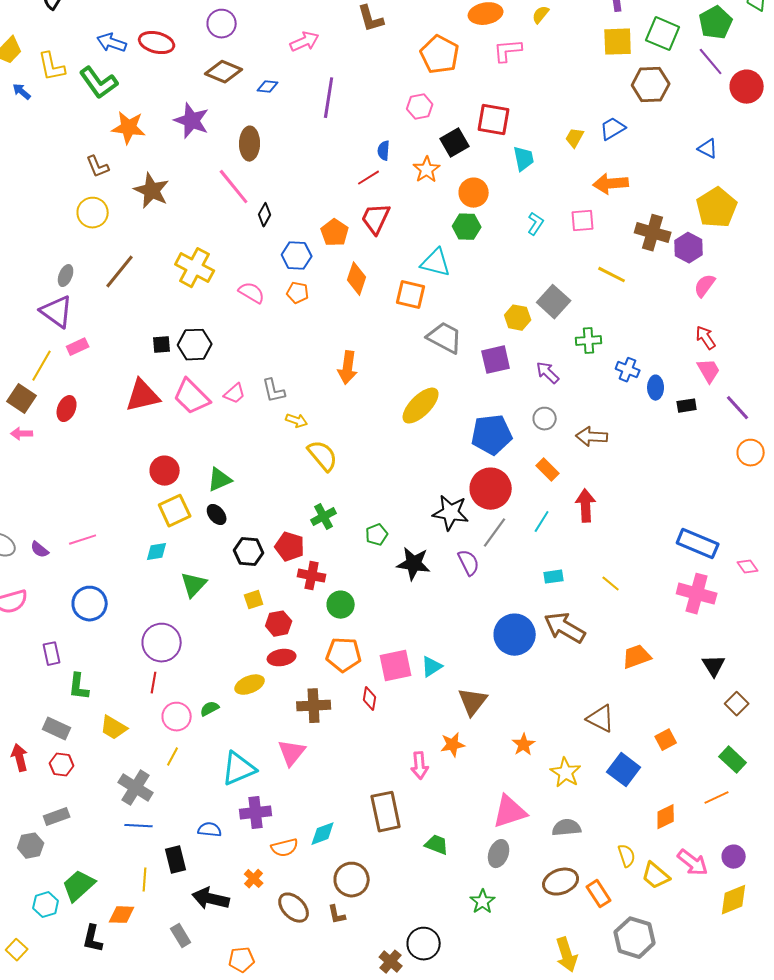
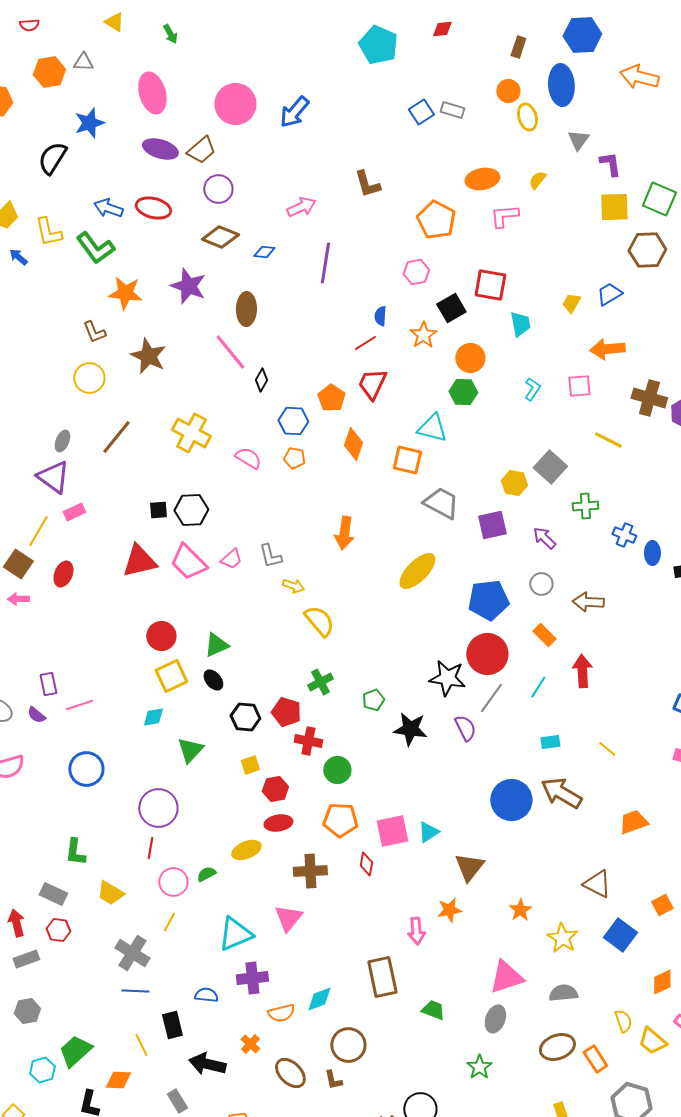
purple rectangle: (52, 654) -> (48, 684), moved
gray rectangle: (57, 817) -> (26, 959), moved
yellow line: (145, 880) -> (141, 1045), turned -30

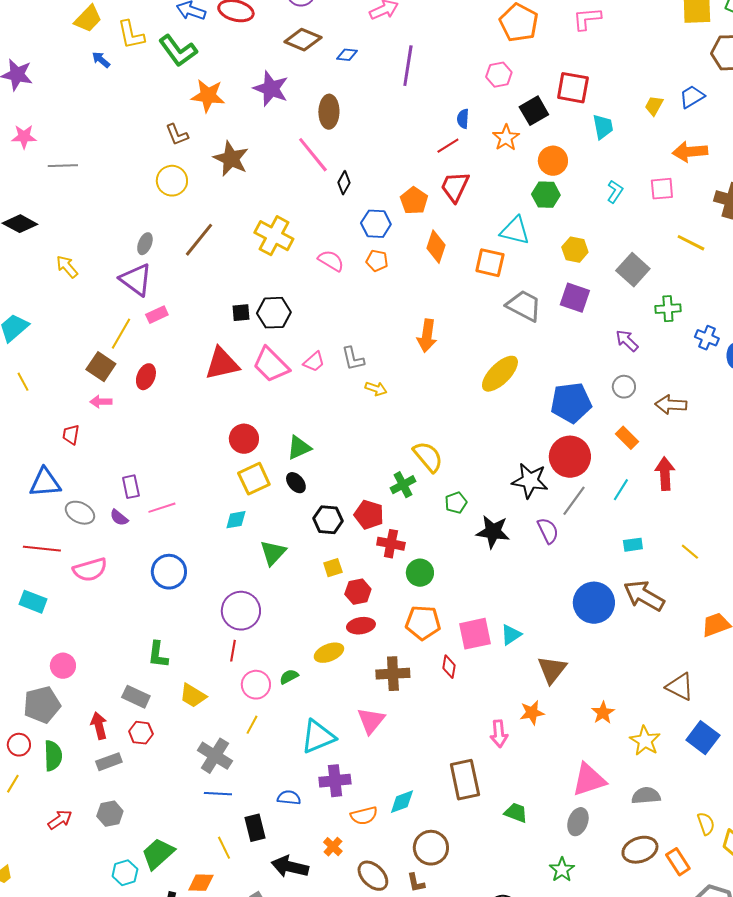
yellow hexagon: (514, 483) -> (575, 250), moved
purple square: (492, 525) -> (575, 298), moved, turned 32
yellow semicircle: (319, 621) -> (428, 457), moved

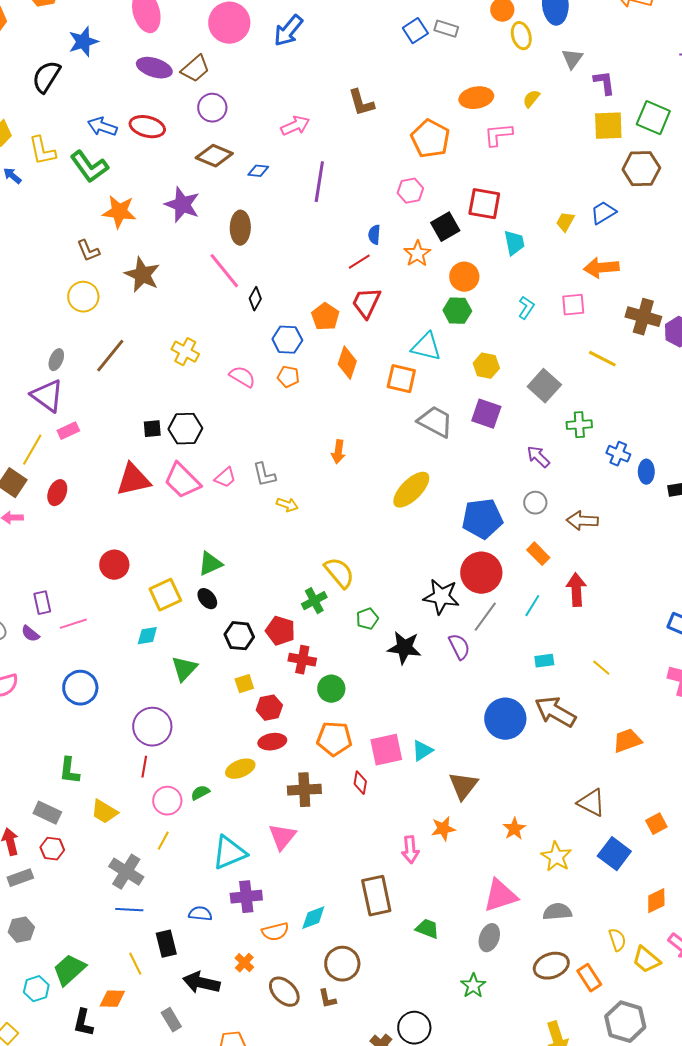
yellow cross: (274, 236) -> (185, 352), size x0.7
orange arrow: (427, 336) -> (338, 452), size x0.7
red circle: (244, 439) -> (114, 565), moved

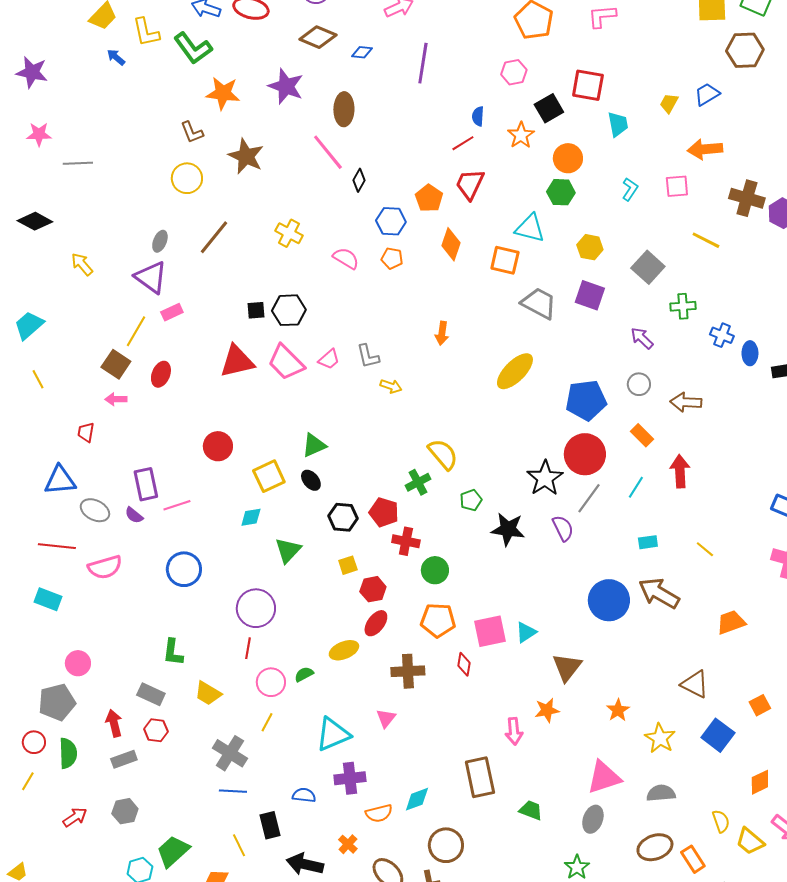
black star: (441, 597) -> (545, 478), turned 30
purple rectangle: (42, 603) -> (146, 484), size x1.4
red ellipse: (272, 742) -> (376, 623), turned -44
pink triangle: (282, 837) -> (386, 718), size x0.7

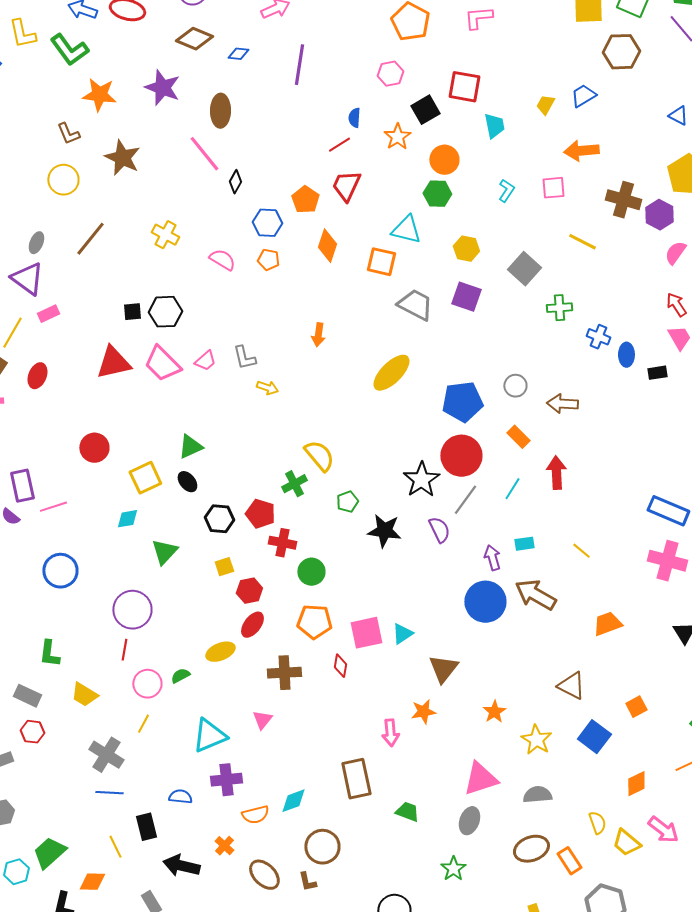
purple arrow: (642, 338) -> (492, 558), moved, turned 30

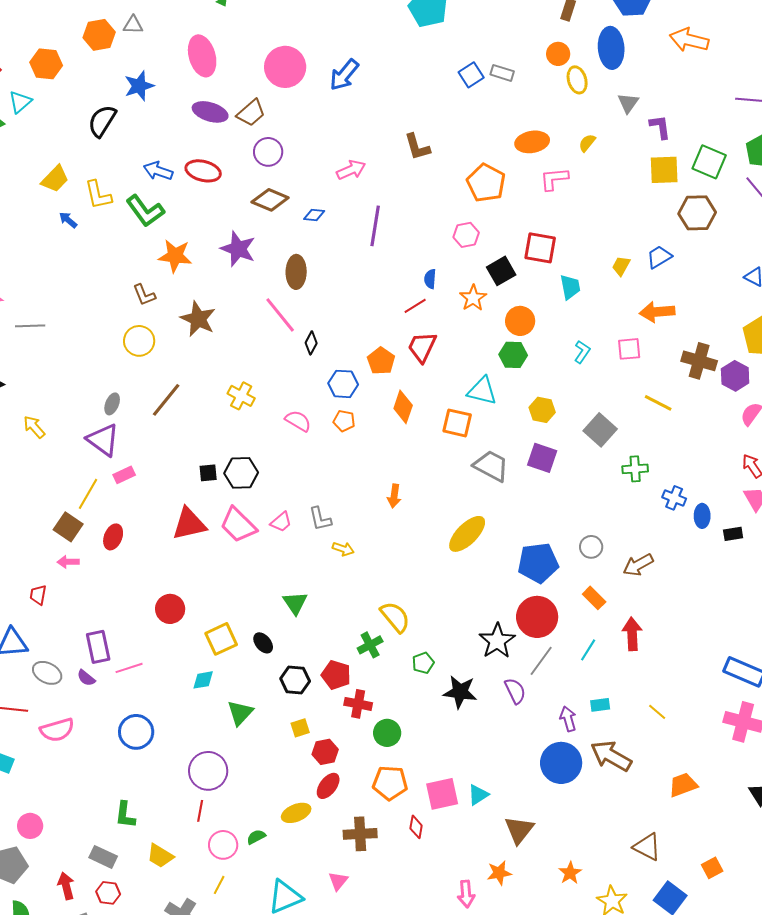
brown arrow: (562, 404) -> (638, 565), turned -32
green triangle: (190, 447) -> (295, 603), moved, turned -40

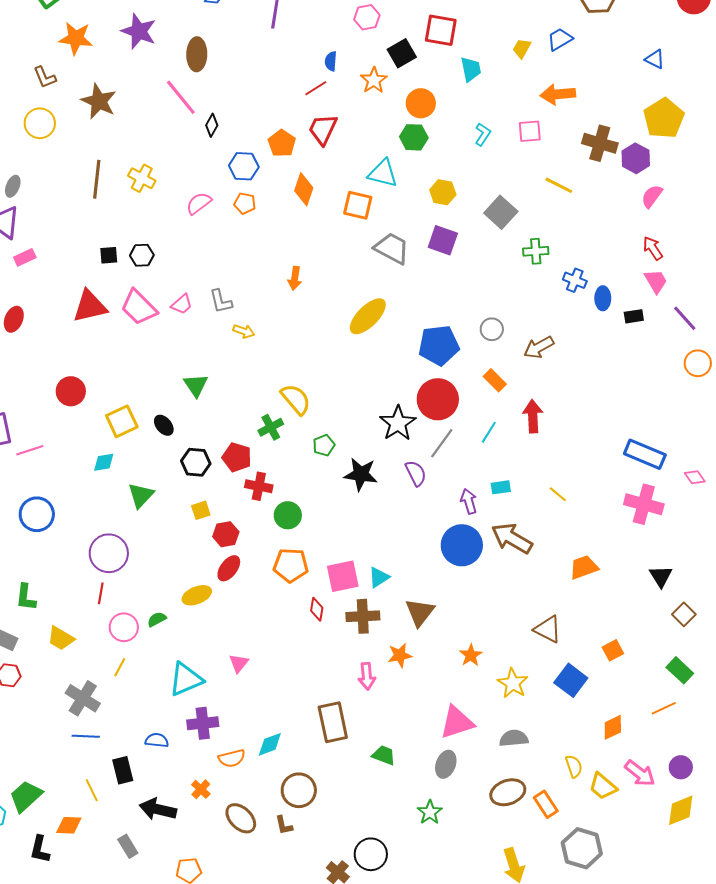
brown line: (166, 400) -> (97, 179), moved, turned -33
pink semicircle: (298, 421) -> (199, 203), turned -68
black hexagon: (241, 473) -> (142, 255), size x0.7
brown cross: (360, 834) -> (363, 616), moved

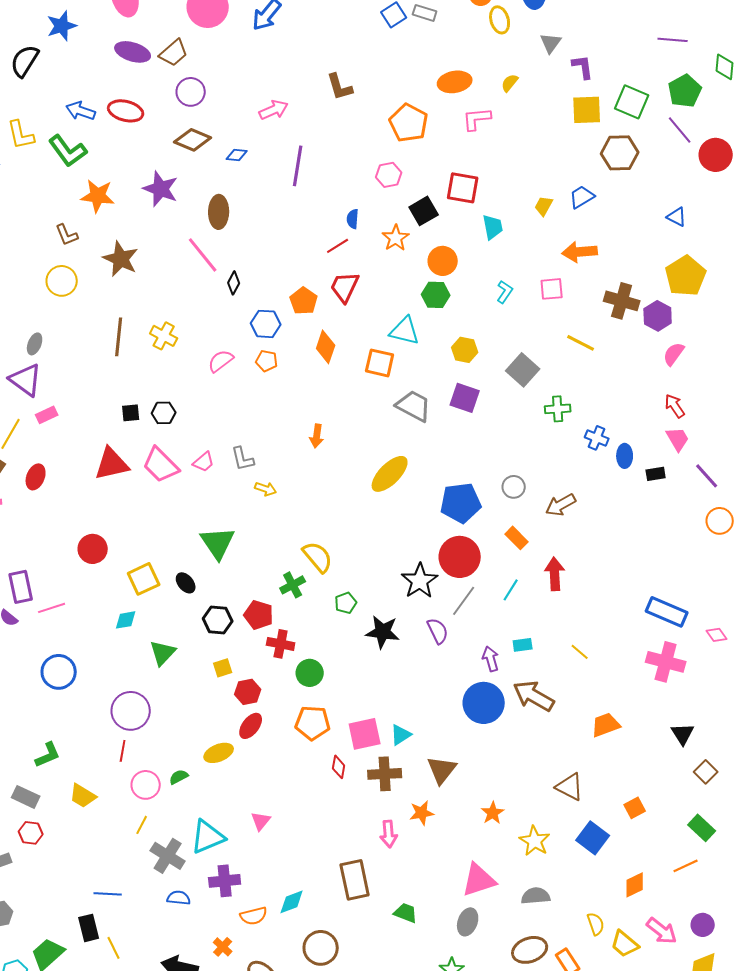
green triangle: (196, 385) -> (218, 543), size x1.4
green L-shape: (26, 597) -> (48, 755), turned -120
gray cross: (83, 698) -> (168, 856), moved
black rectangle: (123, 770) -> (89, 928), moved

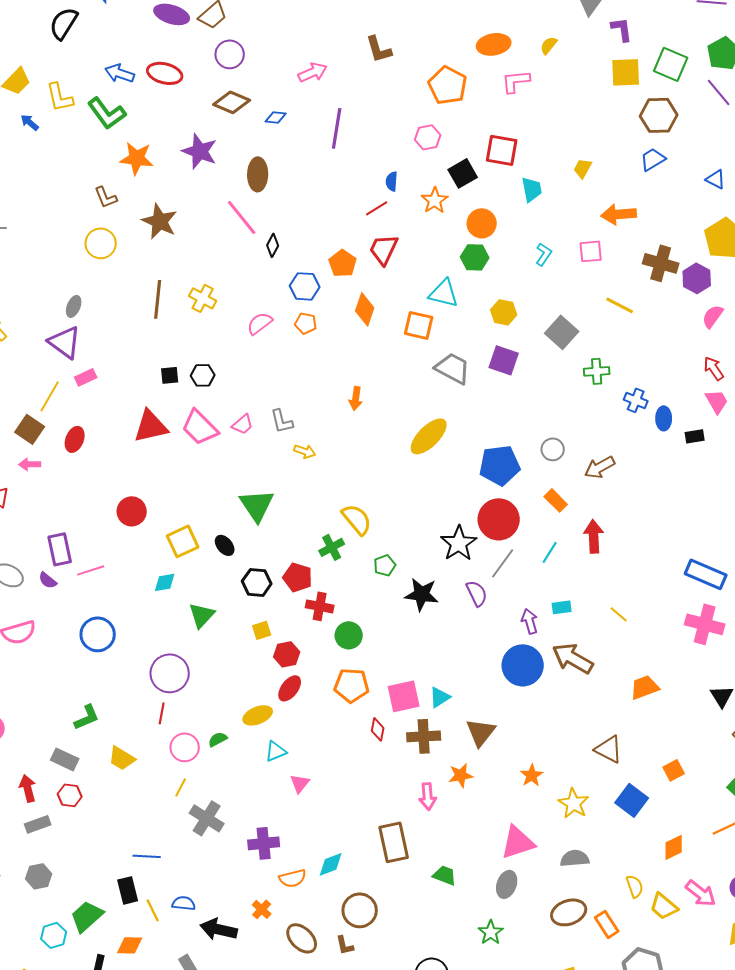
blue trapezoid: (582, 197) -> (653, 159), moved
cyan triangle: (208, 837) -> (276, 751), moved, size x0.6
blue semicircle: (179, 898) -> (184, 903), moved

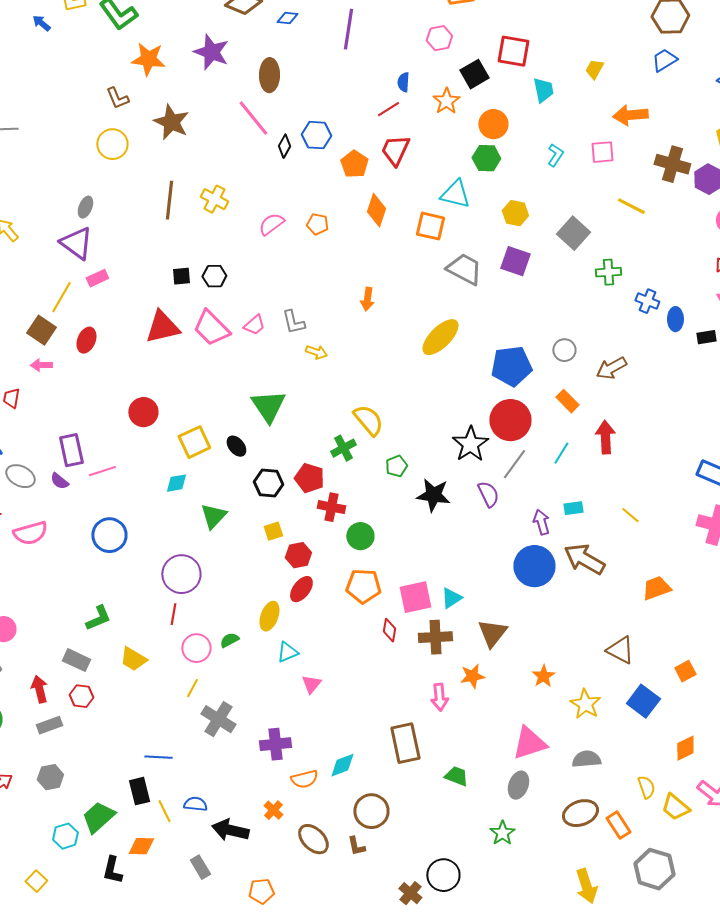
blue hexagon: (305, 286) -> (316, 135), moved
yellow ellipse: (258, 715) -> (269, 616), turned -48

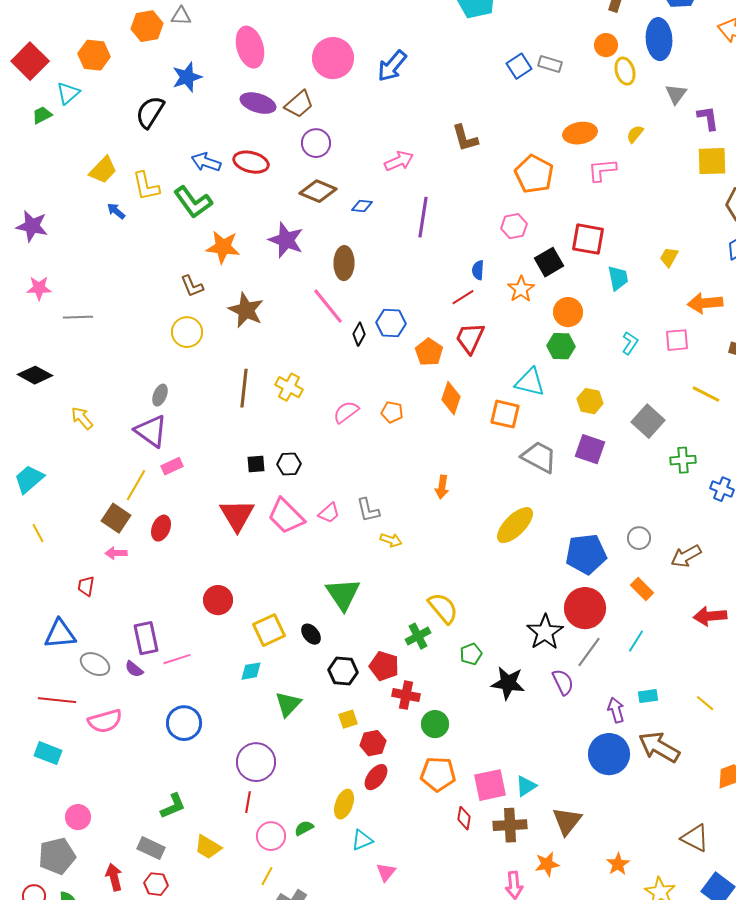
red triangle: (162, 327) -> (237, 515), turned -48
red arrow: (605, 437) -> (710, 616), moved, turned -92

